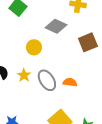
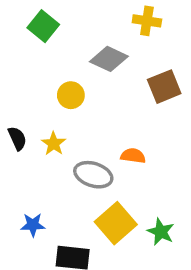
gray ellipse: (47, 80) -> (93, 175), moved, turned -40

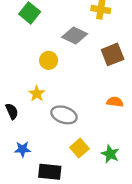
black semicircle: (17, 138) -> (12, 111), moved
orange semicircle: (133, 156) -> (115, 102), moved
yellow square: (116, 223) -> (79, 148), size x0.7

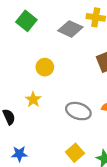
gray diamond: (75, 35) -> (70, 29), moved
gray ellipse: (64, 115) -> (78, 111), moved

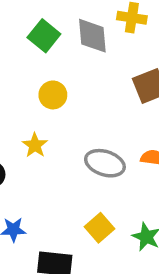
green square: (26, 21) -> (44, 36), moved
gray diamond: (70, 29) -> (92, 36), turned 60

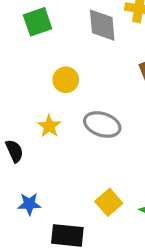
green square: (44, 36) -> (38, 22), moved, turned 32
gray ellipse: (105, 163) -> (102, 124), moved

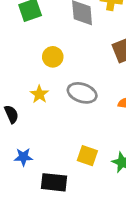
yellow square: (109, 202) -> (87, 156), turned -30

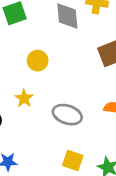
gray ellipse: (82, 93) -> (67, 115), moved

